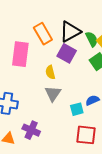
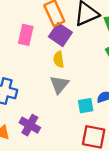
purple square: (67, 53) -> (60, 35), moved
pink rectangle: (20, 54) -> (26, 35), size x0.7

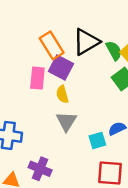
pink rectangle: (26, 35) -> (37, 78), moved

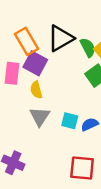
cyan square: (97, 141) -> (70, 121), moved, turned 30

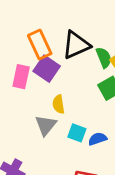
yellow semicircle: (36, 90) -> (58, 104), moved

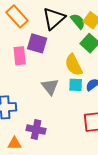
orange rectangle: (40, 45) -> (17, 16), moved
yellow semicircle: (58, 104) -> (74, 65), moved, size x1.5

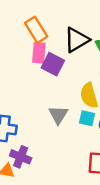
pink rectangle: (20, 56) -> (39, 53), moved
purple cross: (36, 130) -> (21, 157), moved

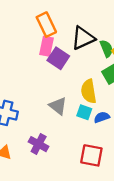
gray triangle: (58, 115) -> (58, 106), turned -30
purple cross: (21, 157) -> (39, 144), moved

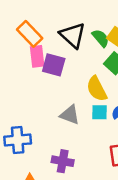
black triangle: (83, 38) -> (73, 35), turned -35

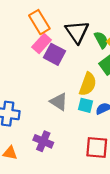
pink rectangle: (37, 56) -> (42, 44), turned 36
yellow semicircle: (97, 89) -> (88, 84), turned -145

